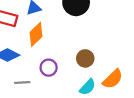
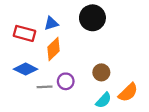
gray line: (22, 82) -> (45, 87), moved

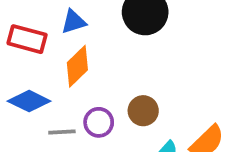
brown circle: (101, 72) -> (143, 111), moved

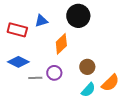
orange diamond: (77, 66) -> (61, 44), moved
brown circle: (143, 111) -> (87, 67), moved

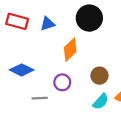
red rectangle: (17, 30) -> (17, 21), moved
gray line: (35, 78) -> (40, 98), moved

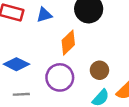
purple circle: (62, 82) -> (60, 77), size x1.5
gray line: (40, 98) -> (21, 94), moved

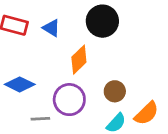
blue triangle: (44, 15) -> (51, 28), turned 49
gray line: (21, 94) -> (40, 119), moved

